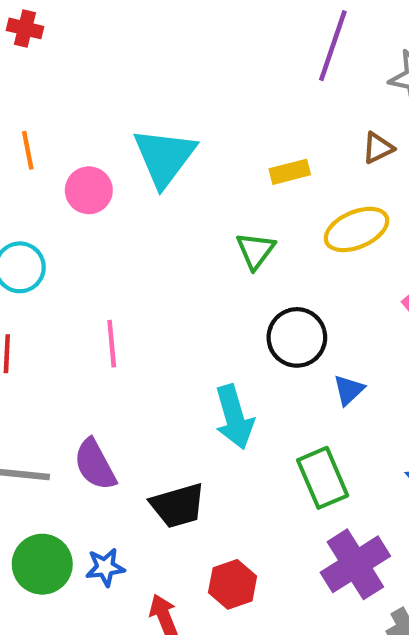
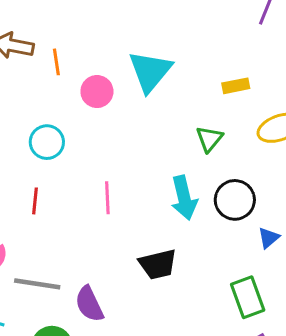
cyan arrow: (234, 417) -> (184, 198), moved
purple semicircle: (95, 465) -> (89, 304), moved
black trapezoid: (178, 506) -> (158, 264), moved

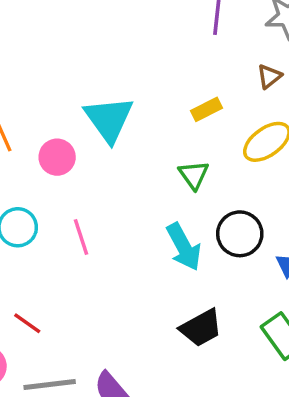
pink line: (107, 198) -> (81, 237), moved
red line: (35, 201) -> (27, 323), moved, turned -45
black trapezoid: (158, 264) -> (201, 328), moved

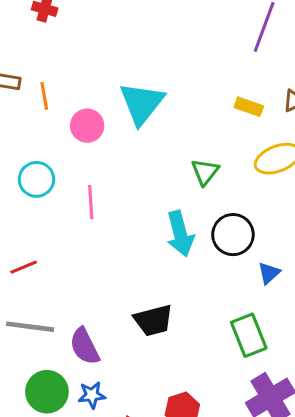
yellow rectangle: (206, 109) -> (249, 107), moved, turned 32
red line: (27, 323) -> (24, 267), turned -72
black trapezoid: (201, 328) -> (153, 320), moved

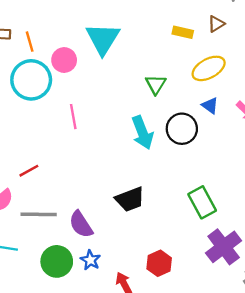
cyan circle: (36, 179) -> (31, 80), moved, size x1.5
blue triangle: (269, 273) -> (210, 106), moved, turned -36
blue star: (92, 395) -> (90, 260), turned -30

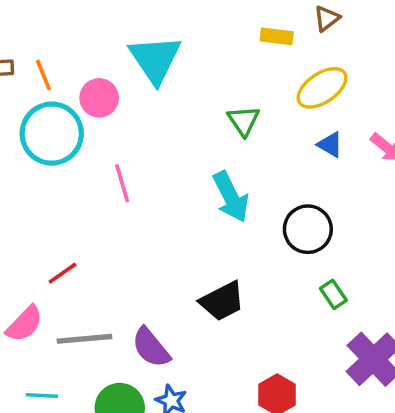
black circle: (182, 129) -> (308, 229), moved
green rectangle: (202, 202) -> (333, 294), size x0.6

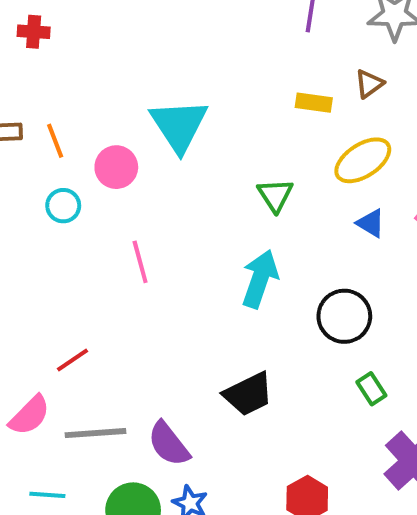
cyan circle: (52, 134) -> (63, 206), size x0.5
cyan arrow: (231, 197) -> (260, 279), turned -135

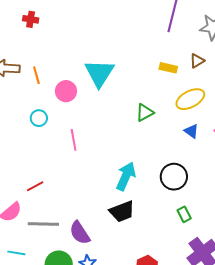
green triangle: (275, 195) -> (145, 113), turned 30
cyan circle: (63, 206) -> (39, 118), moved
cyan arrow: (260, 279) -> (126, 176), moved

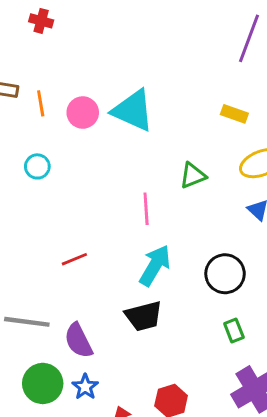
cyan triangle: (99, 73) -> (133, 110), turned -44
pink circle: (66, 91) -> (83, 113), moved
pink line: (74, 140) -> (146, 209), moved
red line: (35, 186) -> (74, 259), moved

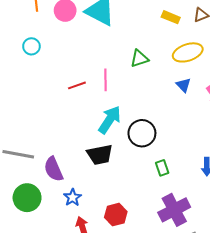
red line: (74, 259) -> (77, 85), moved
black circle: (225, 274) -> (142, 133), moved
blue star: (85, 387) -> (73, 197), moved

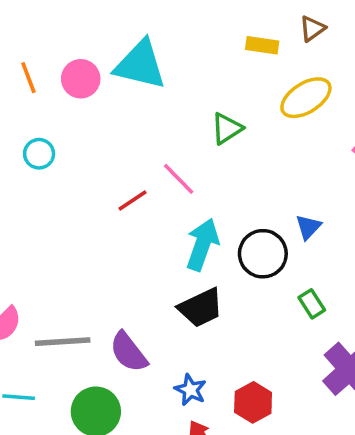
pink line: (106, 80) -> (179, 179), turned -30
blue triangle: (183, 85) -> (308, 227), moved, turned 42
blue star: (73, 197) -> (190, 390), moved

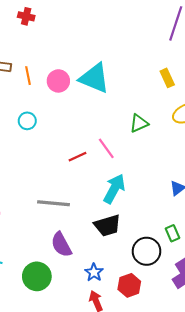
yellow rectangle: (262, 45) -> (167, 78), turned 48
black circle: (263, 254) -> (147, 251), moved
gray line: (63, 342) -> (53, 203), moved

